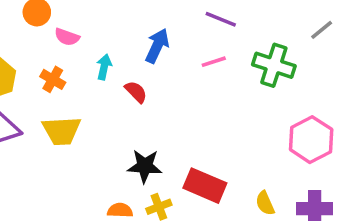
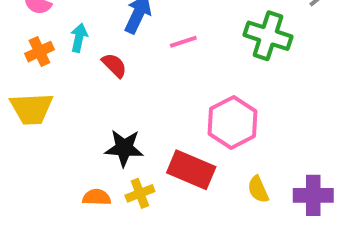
pink line: (214, 62) -> (183, 42), moved
orange cross: (53, 79) -> (39, 52), moved, turned 35
pink hexagon: (311, 140) -> (233, 122), moved

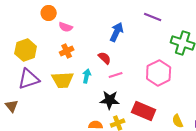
cyan arrow: (79, 38) -> (87, 76), moved
pink line: (183, 42) -> (116, 75), moved
pink hexagon: (233, 122) -> (159, 73), moved

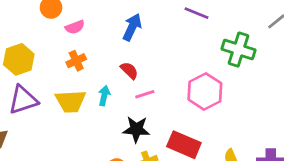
pink semicircle: (66, 27) -> (75, 27), turned -40
blue arrow: (117, 32) -> (132, 27), moved

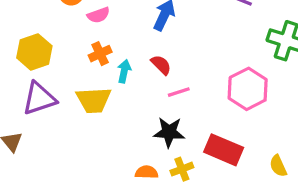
cyan arrow: (104, 96) -> (124, 71), moved

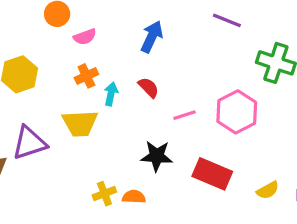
pink line: (179, 92) -> (184, 115), moved
purple triangle: (39, 98) -> (29, 143), moved
yellow semicircle: (278, 166) -> (268, 190), turned -95
yellow cross: (182, 169) -> (104, 194), moved

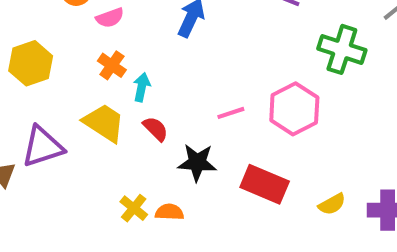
orange cross: (86, 76) -> (112, 65), turned -30
red semicircle: (149, 87) -> (156, 129), moved
yellow trapezoid: (80, 123) -> (104, 123), turned -144
yellow cross: (104, 194) -> (134, 208), turned -30

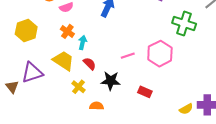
red rectangle: (265, 184) -> (145, 92), size x0.6
yellow semicircle: (332, 204) -> (186, 109), moved
yellow cross: (134, 208) -> (78, 87), moved

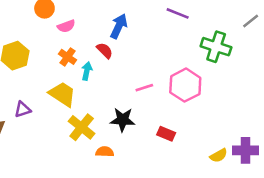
red semicircle: (90, 64) -> (105, 51), moved
purple triangle: (32, 73) -> (23, 109), size x0.6
yellow cross: (78, 87) -> (82, 127), size x1.5

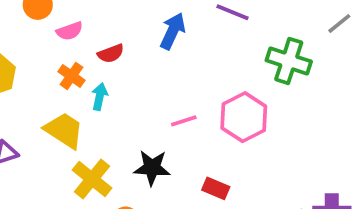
blue arrow: (119, 26) -> (173, 31), moved
red semicircle: (105, 51) -> (111, 53), moved, turned 114

